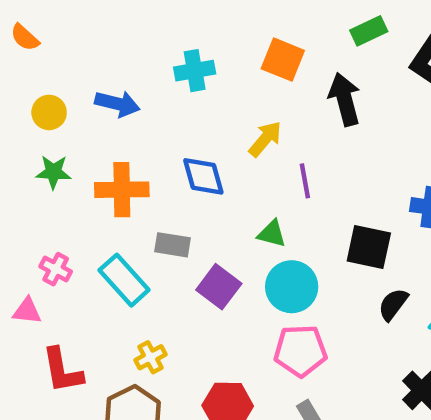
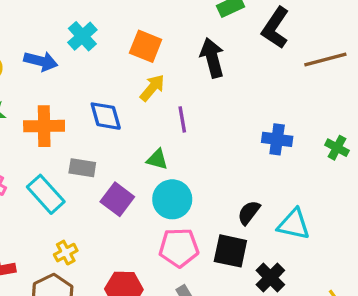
orange square: (283, 60) -> (146, 46), moved
cyan cross: (195, 71) -> (82, 36), moved, turned -32
black square: (369, 247) -> (230, 251), moved

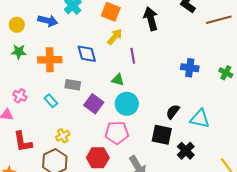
cyan rectangle: (46, 194) -> (51, 101), size x0.6
pink pentagon: (179, 248) -> (117, 133), moved

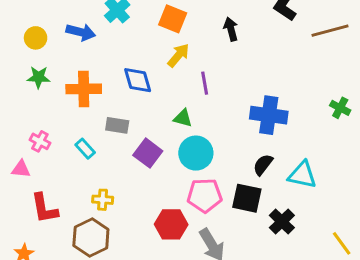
black arrow: (151, 19) -> (231, 29), size x0.7
blue cross: (190, 68) -> (269, 115), moved, size x1.4
pink pentagon: (117, 133) -> (205, 195), moved
yellow cross: (63, 136) -> (103, 200), turned 32
red hexagon: (98, 158) -> (171, 224), moved

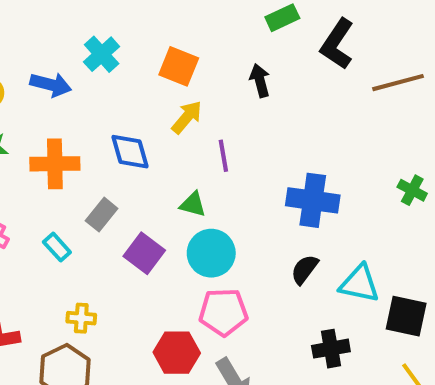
gray rectangle: (117, 125) -> (102, 215), turned -60
black square: (247, 198) -> (406, 316), moved
black cross: (282, 222) -> (331, 349), turned 35

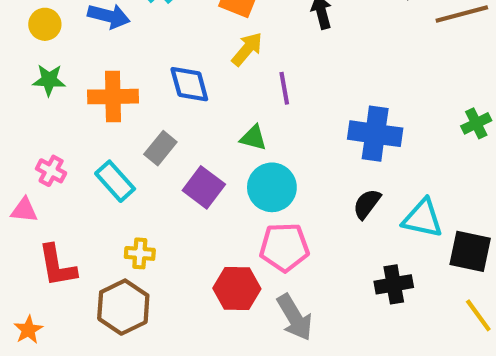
green cross: (412, 190) -> (476, 123), turned 36
cyan rectangle: (57, 247) -> (115, 181), size x1.4

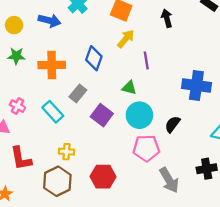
blue diamond: (189, 84) -> (94, 58), turned 35
black semicircle: (367, 204) -> (172, 124), moved
red hexagon: (237, 288) -> (103, 177), moved
gray arrow: (295, 317) -> (169, 180), moved

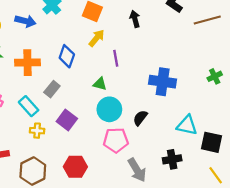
purple square: (102, 115) -> (67, 120), moved
yellow cross: (66, 152) -> (37, 131), moved

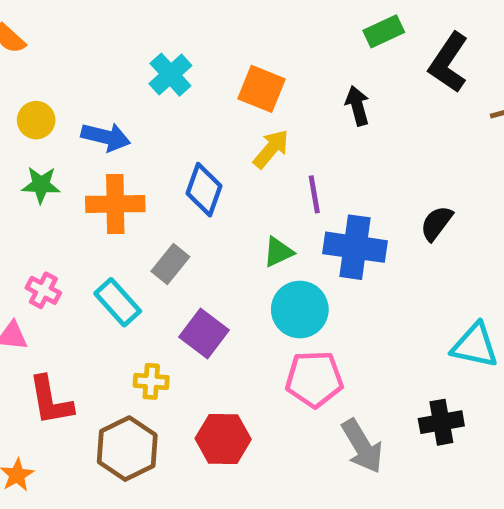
blue arrow: (25, 21) -> (106, 137), moved
blue cross: (163, 82) -> (355, 247), moved
green triangle: (100, 84) -> (278, 252), turned -40
black semicircle: (140, 118) -> (436, 223), moved
yellow cross: (37, 131) -> (151, 381), moved

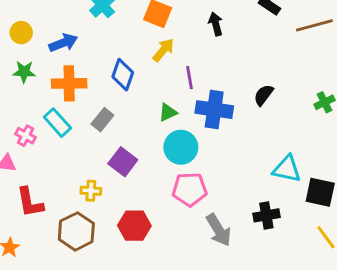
blue arrow: (106, 137) -> (63, 43), turned -36
cyan rectangle: (118, 302) -> (57, 123), moved

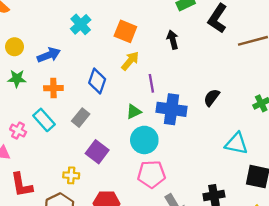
orange cross: (69, 83) -> (53, 88), size x0.7
cyan triangle: (287, 169) -> (236, 144), moved

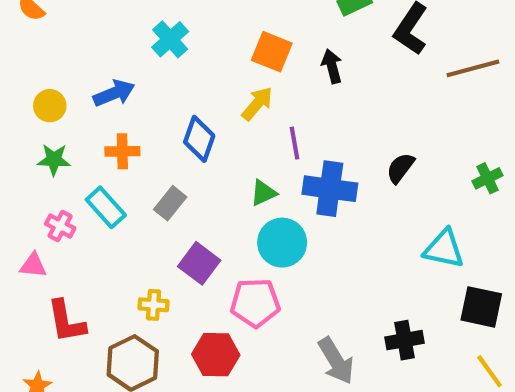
orange square: (125, 31) -> (272, 52), moved
yellow circle: (15, 47) -> (50, 106), moved
green star: (17, 79) -> (54, 160), moved
pink pentagon: (151, 174) -> (255, 303), moved

